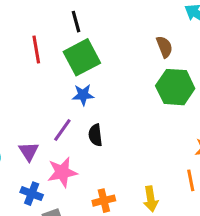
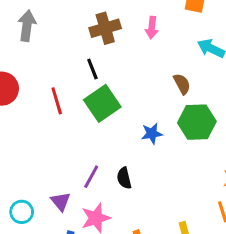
blue star: (83, 95) -> (152, 133), moved

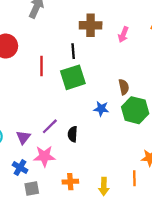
brown semicircle: (182, 84) -> (124, 87), moved

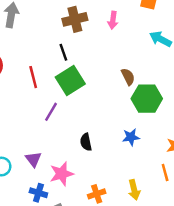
blue star: (101, 109) -> (131, 137), moved
purple line: (50, 126) -> (51, 112), moved

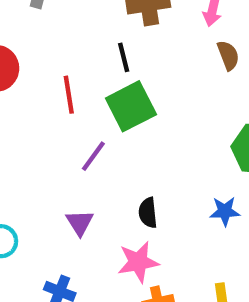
brown semicircle: (128, 77) -> (228, 55), moved
purple triangle: (33, 159) -> (80, 223), moved
pink star: (62, 174) -> (138, 262), moved

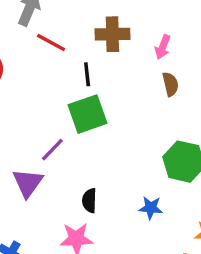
red line: (69, 95) -> (51, 43), moved, turned -60
purple triangle: (80, 223) -> (28, 183), moved, size x1.4

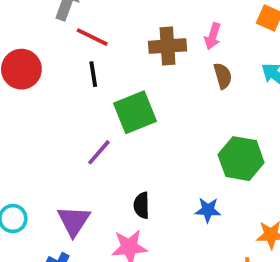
brown cross: (112, 34) -> (167, 46), moved
black line: (87, 74) -> (93, 74), moved
purple triangle: (28, 183) -> (74, 221), moved

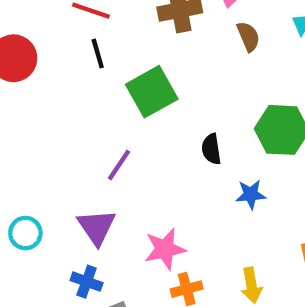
purple line: (99, 152) -> (119, 165), moved
black semicircle: (142, 205) -> (211, 149), moved

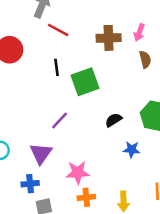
black line: (98, 54) -> (56, 67), moved
black semicircle: (211, 149) -> (113, 120), turned 56
blue cross: (87, 282) -> (30, 184), turned -35

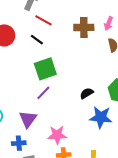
black line: (56, 67) -> (37, 40), moved, turned -48
green square: (85, 82) -> (45, 69), moved
blue star: (132, 150) -> (101, 117), size x1.6

